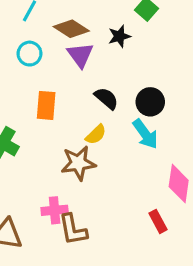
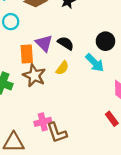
purple triangle: (80, 55) -> (44, 43), moved
black circle: (150, 102) -> (105, 41), moved
brown star: (78, 163) -> (34, 76), moved, turned -30

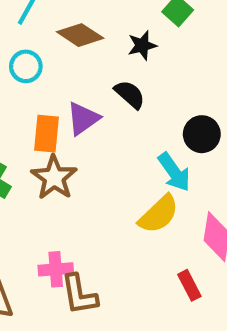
purple triangle: (44, 43) -> (83, 119), turned 30
black semicircle: (66, 43) -> (130, 94), moved
yellow semicircle: (62, 68) -> (159, 214), moved, size x1.5

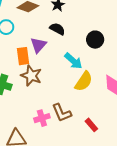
cyan arrow: (174, 172) -> (73, 61), moved
red rectangle: (189, 285) -> (91, 125), moved
brown L-shape: (79, 295) -> (62, 113), moved

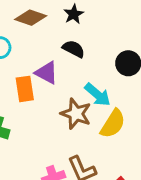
purple triangle: (38, 45) -> (47, 73), turned -42
brown star: (31, 76) -> (76, 114), moved

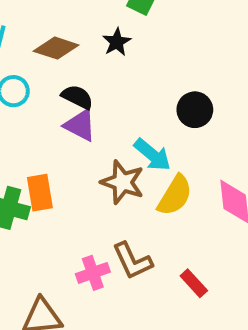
black semicircle: (74, 49) -> (77, 97), moved
orange rectangle: (25, 89) -> (40, 193), moved

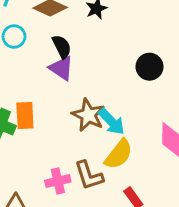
black semicircle: (77, 97) -> (62, 47), turned 30
cyan arrow: (152, 155) -> (111, 122), moved
yellow semicircle: (175, 195) -> (119, 154), moved

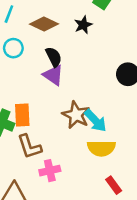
yellow semicircle: (119, 154) -> (101, 148), turned 52
brown L-shape: (89, 175) -> (29, 147), moved

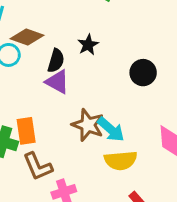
brown diamond: (44, 24) -> (27, 37), moved
black star: (83, 25) -> (88, 45), moved
black semicircle: (54, 57) -> (56, 61), turned 48

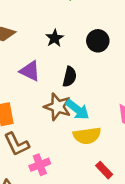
black semicircle: (56, 61) -> (70, 77), moved
black circle: (143, 73) -> (98, 41), moved

